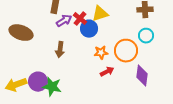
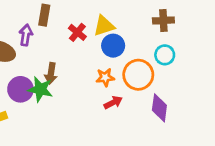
purple arrow: (64, 21) -> (26, 35), moved, turned -49
blue circle: (89, 29) -> (113, 46), moved
purple circle: (38, 82) -> (20, 89), moved
green star: (52, 87) -> (40, 89), moved

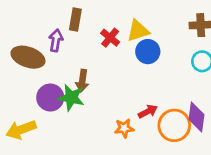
orange circle: (138, 75) -> (174, 125), moved
orange star: (105, 77) -> (124, 128), moved

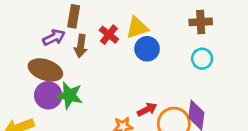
purple arrow: (56, 40) -> (54, 37), turned 55
brown ellipse: (28, 57) -> (45, 70), moved
brown arrow: (82, 81) -> (81, 46), moved

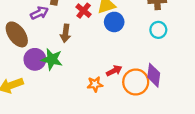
brown arrow: (81, 46) -> (65, 33), moved
brown ellipse: (45, 70) -> (17, 34), moved, turned 35

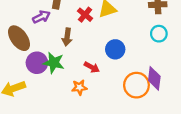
blue circle: (114, 22) -> (115, 49), moved
red arrow: (114, 71) -> (92, 67), moved, turned 56
orange star: (95, 84) -> (79, 87), moved

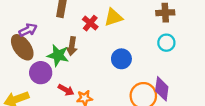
purple arrow: (41, 17) -> (28, 30), moved
green star: (54, 63) -> (58, 55), moved
red arrow: (92, 67) -> (66, 90), moved

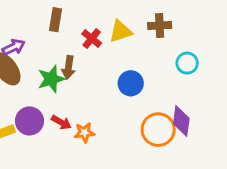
brown cross: (165, 13) -> (160, 25), moved
green star: (58, 55) -> (51, 79), turned -30
purple circle: (41, 73) -> (29, 121), moved

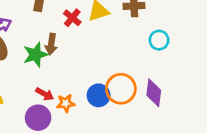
blue circle: (131, 83) -> (99, 95), moved
purple circle: (29, 121) -> (38, 118), moved
orange circle: (158, 130) -> (121, 89), moved

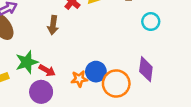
green star: (35, 55) -> (27, 62), moved
orange circle: (121, 89) -> (116, 84), moved
orange star: (66, 103) -> (79, 79), moved

